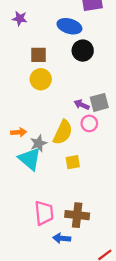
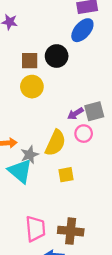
blue ellipse: (69, 26) -> (82, 30), moved, turned -65
black circle: (83, 51) -> (57, 56), moved
purple arrow: (82, 105) -> (75, 114), turned -56

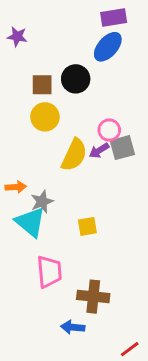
pink circle: (84, 134) -> (109, 130), moved
yellow semicircle: (55, 143) -> (74, 155), moved
pink trapezoid: (35, 229) -> (49, 272), moved

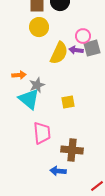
purple arrow: (99, 150) -> (76, 50), turned 40

